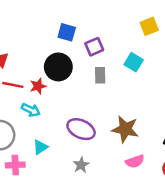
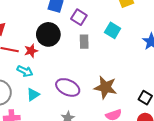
purple square: (94, 47) -> (79, 17), turned -35
cyan triangle: (40, 147) -> (33, 95), moved

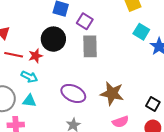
cyan square: (113, 30) -> (141, 32), moved
gray rectangle: (84, 42) -> (90, 46), size x1.5
cyan triangle: (33, 95) -> (29, 101), moved, turned 40

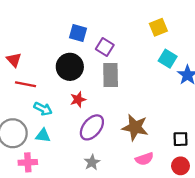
red star: (36, 56) -> (78, 99), moved
purple ellipse: (73, 93) -> (92, 127), turned -75
black square: (153, 104) -> (180, 139), turned -32

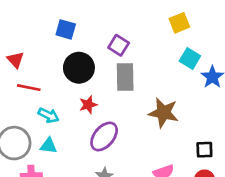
blue square: (78, 33) -> (66, 29), moved
brown star: (135, 127) -> (164, 113), moved

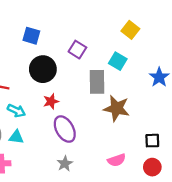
yellow square: (179, 23) -> (130, 30), turned -30
cyan square: (190, 58) -> (118, 61), moved
gray rectangle: (125, 77) -> (97, 82), moved
purple ellipse: (104, 136) -> (65, 129), turned -70

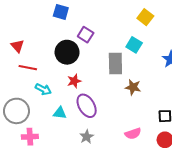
blue square: (31, 36) -> (61, 12), moved
purple square: (77, 50) -> (86, 35), moved
brown star: (117, 108) -> (133, 87), size x0.7
cyan triangle: (16, 137) -> (60, 113), moved

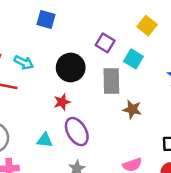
purple square: (86, 35) -> (105, 43), moved
black circle: (67, 52) -> (71, 67), moved
cyan arrow: (43, 89) -> (24, 63), moved

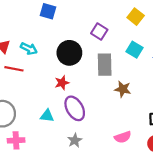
cyan square: (133, 59) -> (134, 50), moved

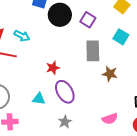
black circle: (69, 53) -> (60, 15), moved

